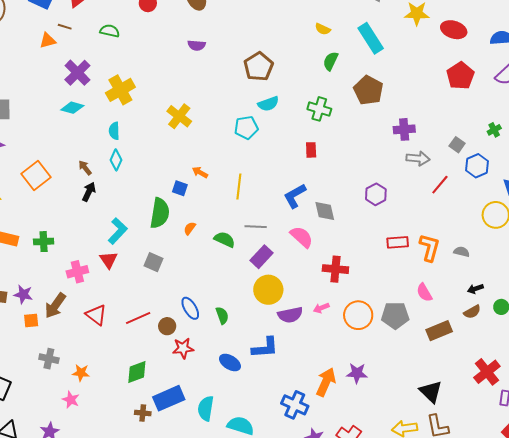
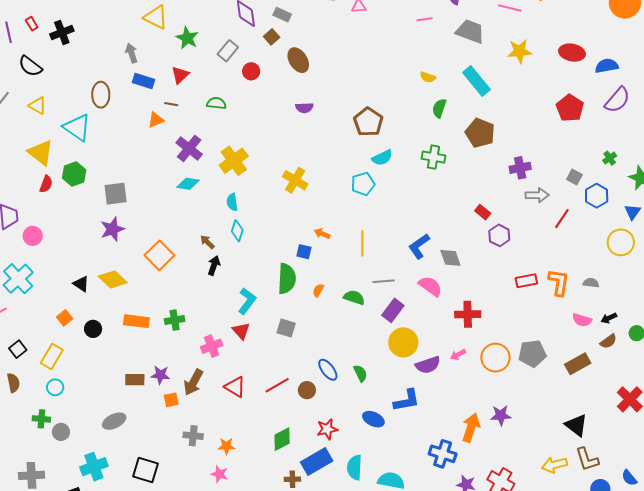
red ellipse: (454, 30) -> (572, 53), moved
red rectangle: (311, 150) -> (483, 212), moved, turned -42
pink semicircle: (424, 293) -> (582, 320), moved, turned -36
red star: (183, 348) -> (327, 429), moved

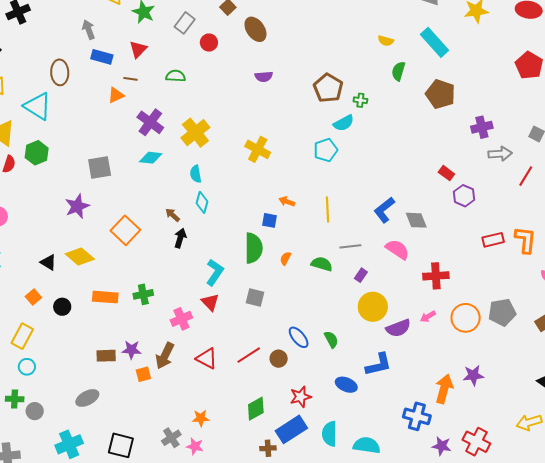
green cross: (433, 157) -> (360, 100), moved, size x0.6
gray square: (116, 194) -> (100, 167), moved
purple rectangle: (393, 310) -> (361, 275), size x0.6
gray cross: (193, 436) -> (171, 438), moved, turned -36

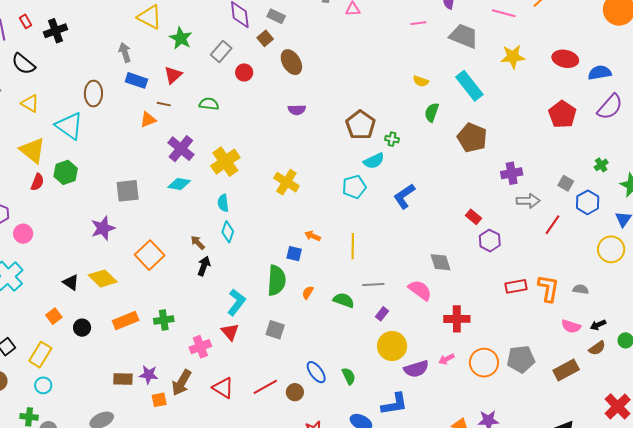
blue L-shape: (384, 210) -> (404, 196), moved
orange rectangle: (105, 297) -> (126, 321), turned -30

